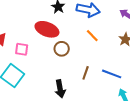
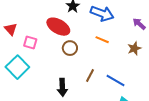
orange line: (92, 36) -> (102, 40), turned -32

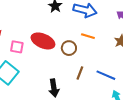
red ellipse: (58, 27) -> (43, 41), moved
brown circle: (70, 48) -> (69, 48), moved

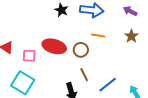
brown line: (80, 73) -> (84, 75), moved, turned -40
blue line: (106, 75) -> (108, 85), moved, turned -54

